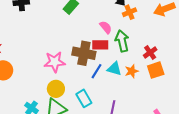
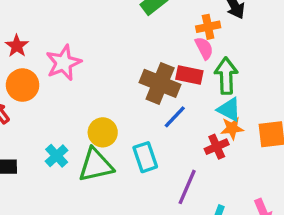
orange cross: (130, 12) -> (208, 27), moved
red cross: (150, 53) -> (217, 147), moved
pink star: (55, 62) -> (64, 63), moved, turned -30
cyan triangle: (114, 69) -> (229, 110), moved

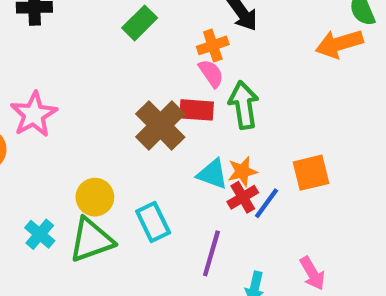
brown cross: (160, 83) -> (160, 125), turned 30
cyan triangle: (229, 110) -> (212, 174), moved
blue line: (175, 117) -> (266, 203), moved
orange star: (232, 128) -> (242, 171), moved

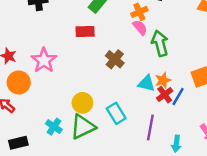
red rectangle: (197, 110) -> (85, 31), moved
brown cross: (160, 125) -> (115, 59), size x0.7

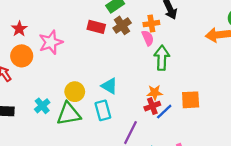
brown cross: (115, 59) -> (122, 25), moved
cyan triangle: (146, 83) -> (109, 86), moved

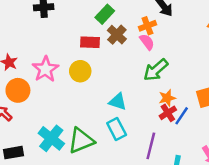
green arrow: (162, 58) -> (156, 70), moved, turned -120
yellow circle: (75, 92) -> (80, 71), moved
cyan cross: (42, 106) -> (51, 138), size x1.5

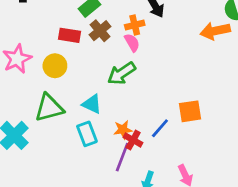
green arrow: (156, 70) -> (122, 73), moved
orange star: (167, 98) -> (123, 130), moved
red cross: (168, 113) -> (133, 140), moved, turned -35
green triangle: (81, 141) -> (49, 108), moved

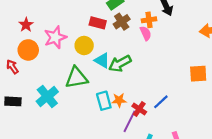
green arrow: (122, 73) -> (120, 64), moved
cyan triangle: (92, 104) -> (102, 60), moved
orange square: (190, 111) -> (198, 74), moved
orange star: (123, 130) -> (119, 100), moved

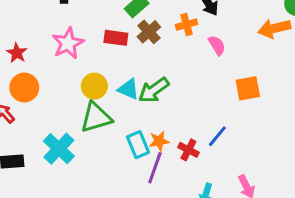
pink semicircle: (146, 33) -> (217, 45), moved
pink star: (55, 37) -> (68, 43), moved
yellow circle: (84, 45) -> (94, 86), moved
orange square: (198, 74) -> (248, 88), moved
purple line: (129, 121) -> (155, 168), moved

